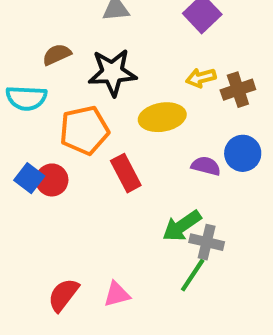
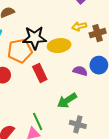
black star: (112, 72) -> (35, 38), moved
gray cross: (207, 242) -> (78, 124), moved
green line: (193, 275) -> (38, 121), moved, turned -60

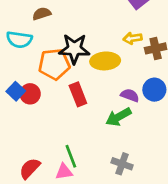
green arrow: (67, 100) -> (118, 117), moved

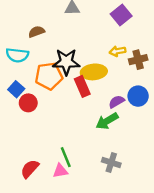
blue square: (16, 91) -> (16, 89), moved
red rectangle: (78, 94) -> (82, 86), moved
purple semicircle: (130, 95) -> (117, 102), turned -49

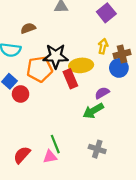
yellow arrow: (118, 51) -> (103, 46), turned 112
blue circle: (138, 96) -> (119, 68), moved

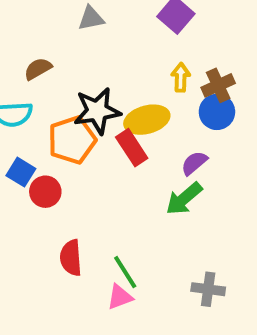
gray cross: (97, 149) -> (208, 289), moved
red semicircle: (22, 155) -> (71, 258), moved, turned -36

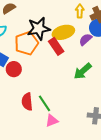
purple semicircle: (194, 163) -> (86, 39), moved
green line: (125, 272) -> (44, 103), moved

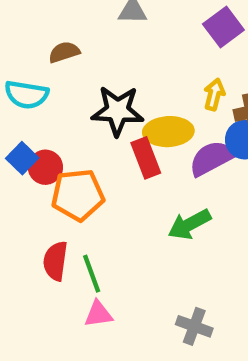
purple semicircle: (86, 39) -> (212, 158), size x1.5
orange pentagon: (26, 43) -> (78, 195), moved
red circle: (14, 69) -> (45, 167), moved

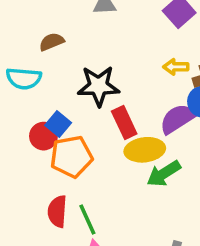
yellow arrow: (214, 94) -> (176, 67), turned -100
yellow ellipse: (168, 132) -> (145, 150), moved
blue square: (22, 158) -> (58, 124), moved

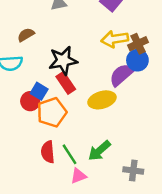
yellow arrow: (176, 67) -> (115, 39), size x1.5
red rectangle: (124, 122) -> (66, 83), moved
green arrow: (164, 174) -> (99, 151), moved

